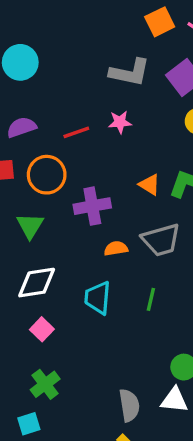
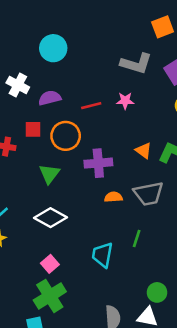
white diamond: (37, 283) -> (50, 218), turned 32
cyan trapezoid: (98, 298) -> (102, 255), moved
pink square: (42, 329) -> (50, 264), moved
green cross: (45, 384) -> (50, 296), size x1.4

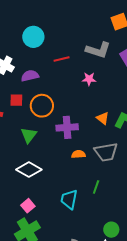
red line: (91, 106) -> (62, 59), moved

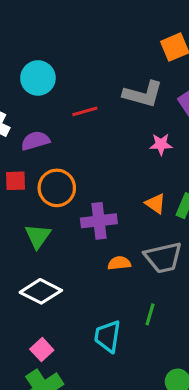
pink star: (89, 79) -> (161, 144), moved

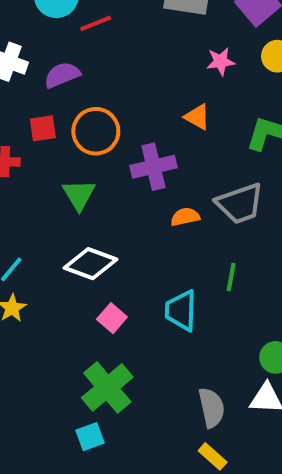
red line: (85, 111) -> (96, 23), moved
orange triangle: (155, 203) -> (197, 117), moved
pink square: (42, 350) -> (112, 318), moved

